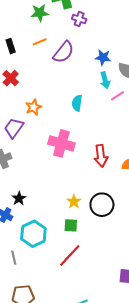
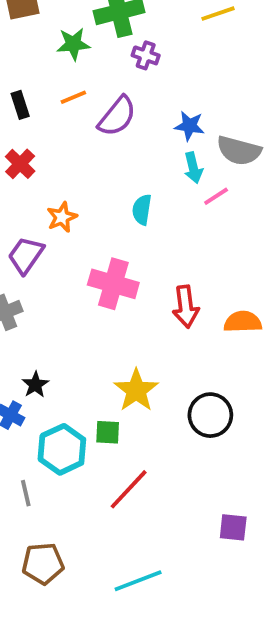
yellow star: (74, 202) -> (136, 390), size x1.6
black circle: (102, 205) -> (210, 415), moved
green square: (71, 225) -> (108, 432), moved

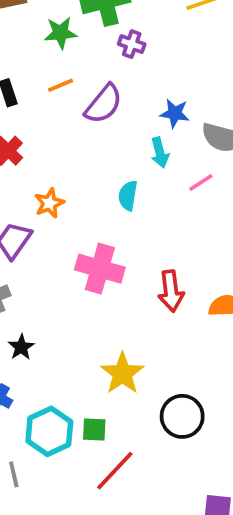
cyan arrow: (193, 168) -> (160, 153), moved
black star: (35, 385) -> (21, 347), moved
black circle: (210, 415) -> (182, 416), moved
green square: (108, 432) -> (94, 430), moved

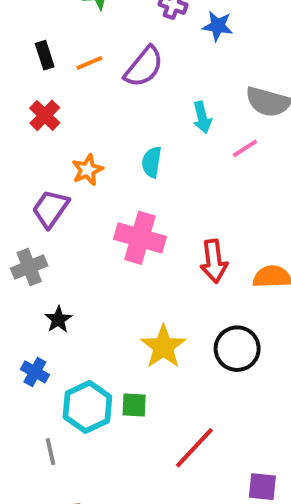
orange line: (61, 85) -> (89, 63), moved
blue star: (175, 113) -> (218, 26), moved
cyan semicircle: (128, 196) -> (152, 162), moved
black circle: (182, 416) -> (237, 349), moved
red line: (115, 471) -> (194, 448), moved

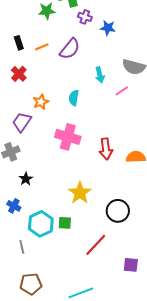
black circle: (237, 349) -> (118, 211), moved

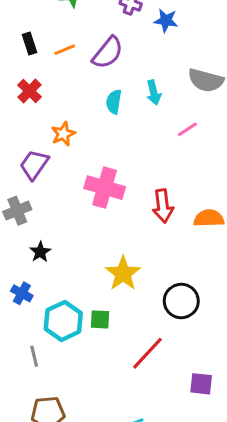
pink line: (122, 91) -> (187, 129), moved
cyan semicircle: (74, 98) -> (114, 102), moved

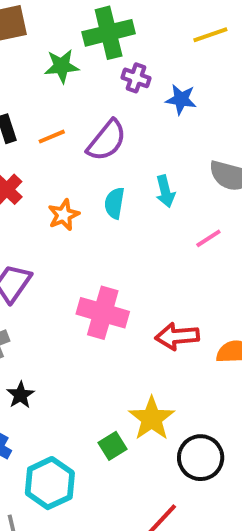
orange star: (63, 134) -> (64, 215), moved
red arrow: (163, 206) -> (177, 336), turned 92
yellow star: (123, 273) -> (152, 418), moved
green square: (100, 319) -> (113, 446), moved, turned -35

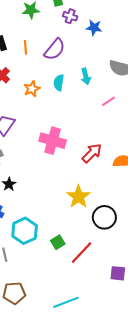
orange line: (52, 137) -> (26, 47), turned -72
red arrow: (177, 336) -> (92, 153), turned 140
green square: (113, 446) -> (58, 242), moved

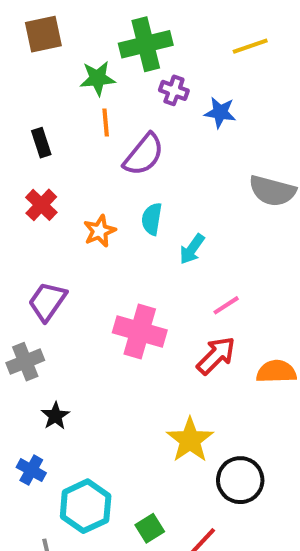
orange line: (26, 47) -> (106, 123), moved
cyan arrow: (86, 76) -> (192, 249), moved, turned 49
pink line: (109, 101) -> (226, 305), moved

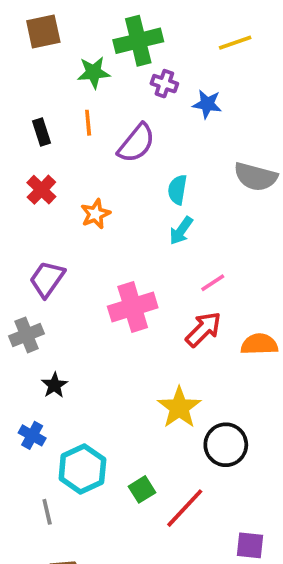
orange line: (106, 123) -> (88, 123), moved
cyan semicircle: (152, 219) -> (177, 190), moved
pink cross: (140, 331) -> (133, 307), turned -33

